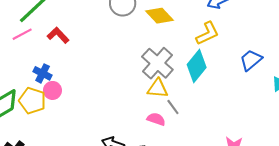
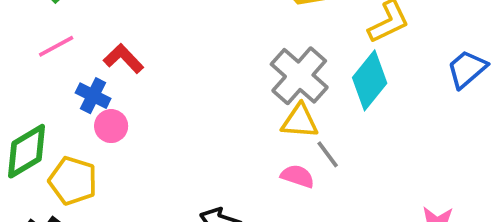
pink line: (22, 34) -> (56, 46), moved
red L-shape: (58, 35) -> (124, 59), moved
yellow pentagon: (32, 101) -> (73, 181), moved

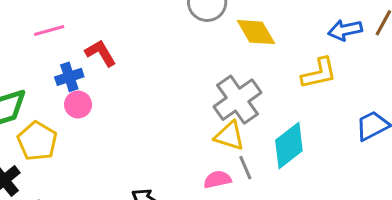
cyan diamond: (370, 80) -> (289, 145), moved
blue cross: (93, 96) -> (69, 77), turned 32
pink semicircle: (298, 176) -> (217, 179), turned -44

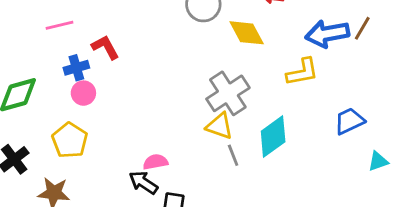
blue arrow: (345, 30) -> (327, 34), size x1.4
yellow pentagon: (37, 141) -> (70, 140), moved
pink semicircle: (217, 179) -> (155, 162), moved

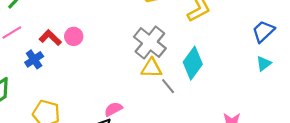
pink circle: (83, 93) -> (74, 36), moved
blue trapezoid: (349, 121) -> (263, 31), moved
cyan triangle: (378, 161) -> (264, 64), moved

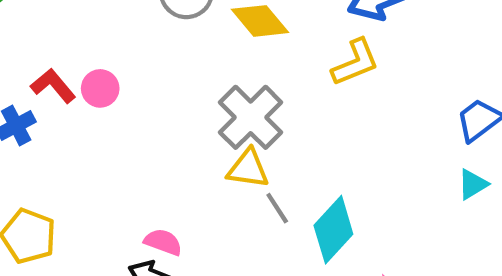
cyan diamond: (193, 63) -> (333, 230), moved
pink semicircle: (113, 109) -> (163, 242), turned 42

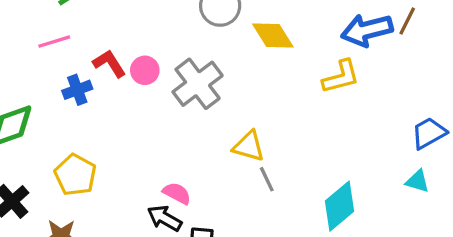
gray cross: (251, 117) -> (198, 84), moved
cyan triangle: (473, 184) -> (417, 181), turned 40
cyan diamond: (333, 230) -> (340, 206), moved

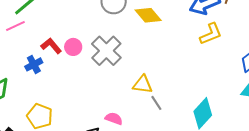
pink line: (54, 42) -> (15, 26), moved
yellow L-shape: (341, 77) -> (211, 34), moved
pink semicircle: (177, 193) -> (114, 119), moved

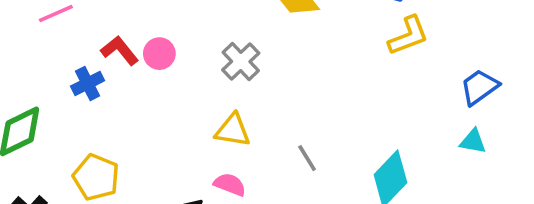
gray cross: (106, 51) -> (241, 61), moved, size x0.7
yellow triangle: (143, 84) -> (233, 130), moved

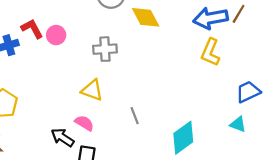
yellow L-shape: (408, 36) -> (210, 52), turned 124
gray cross: (241, 61) -> (105, 49), turned 30

